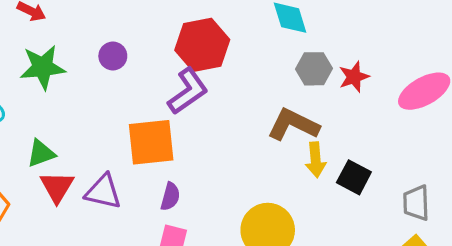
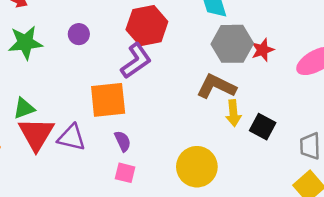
gray hexagon: (314, 69) -> (232, 44), size x1.5
red triangle: (57, 187) -> (36, 134), size x1.4
purple semicircle: (170, 197) -> (123, 141), turned -40

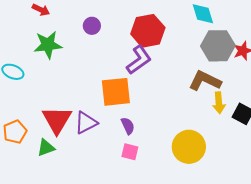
purple circle: (79, 34) -> (92, 26), moved
green triangle: (24, 108) -> (46, 148), moved
purple triangle: (72, 138) -> (86, 123), turned -40

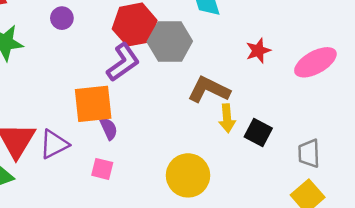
gray hexagon: (218, 46) -> (170, 42), moved
purple semicircle: (128, 126) -> (109, 129), moved
pink square: (130, 152) -> (102, 169), moved

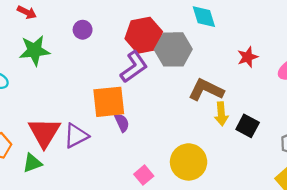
pink square: (102, 169) -> (144, 175), moved, turned 36

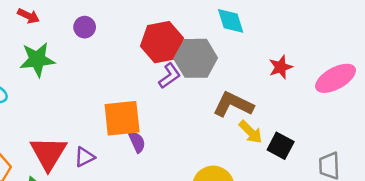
purple circle: (83, 30) -> (85, 27), moved
purple L-shape: (134, 67) -> (169, 76), moved, size x0.7
yellow arrow: (221, 114) -> (251, 132), turned -40
purple triangle: (76, 136) -> (85, 157), size x0.7

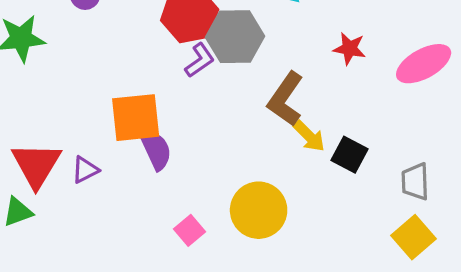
red star: (281, 67) -> (349, 49), turned 30
brown L-shape: (233, 105) -> (286, 99), turned -81
purple semicircle: (137, 142) -> (156, 150), size x1.4

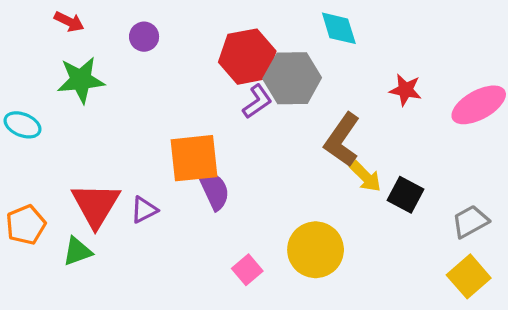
gray trapezoid: (415, 182) -> (470, 221), turned 63

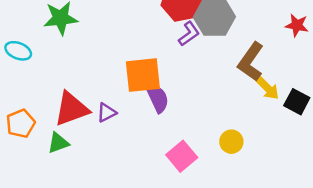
red triangle: (96, 205) -> (71, 109), turned 39
yellow circle: (316, 250) -> (231, 142), size x0.6
pink square: (247, 270) -> (182, 156), size x1.4

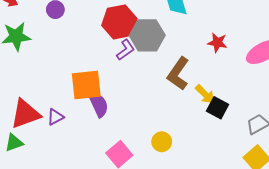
yellow arrow: (268, 88) -> (205, 94), moved

